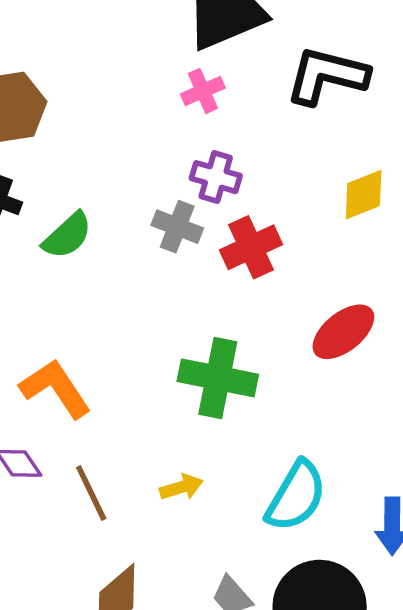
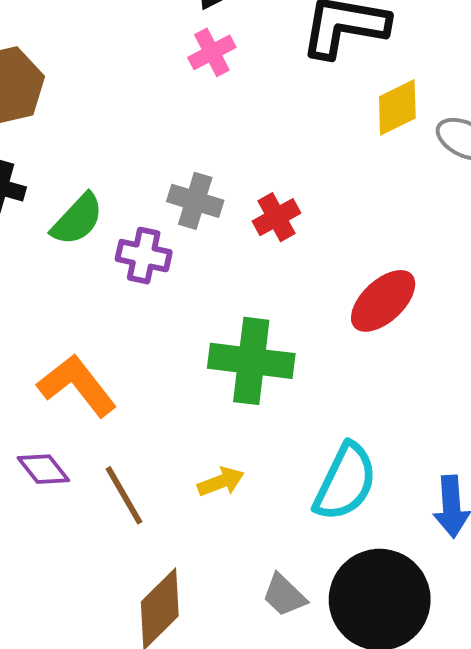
purple cross: (216, 177) -> (144, 256), moved
yellow diamond: (364, 195) -> (397, 107), moved
red cross: (251, 247) -> (277, 217), size x0.7

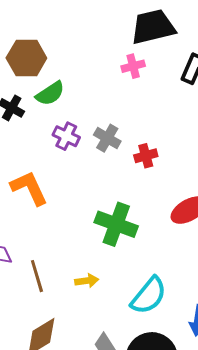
green semicircle: (77, 219) -> (50, 93), moved
purple cross: (144, 256) -> (66, 136), moved
orange L-shape: (77, 385) -> (29, 188), moved

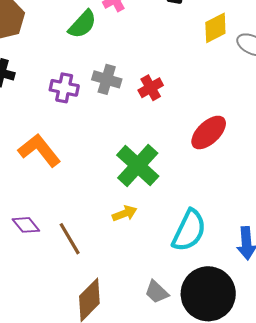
green semicircle: (50, 93) -> (82, 24), moved
green cross: (116, 224) -> (138, 166), turned 36
yellow arrow: (87, 281) -> (125, 213), moved

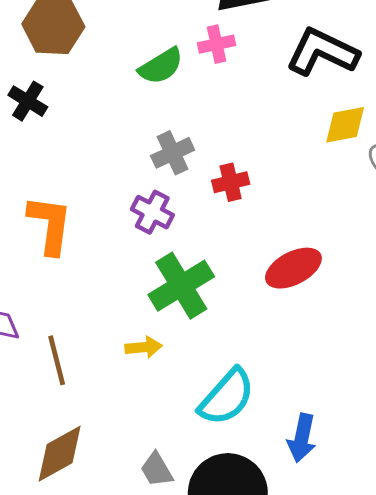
gray cross: (107, 79) -> (173, 153), turned 32
purple cross: (64, 88) -> (152, 212), moved
orange L-shape: (39, 150) -> (50, 225), turned 30

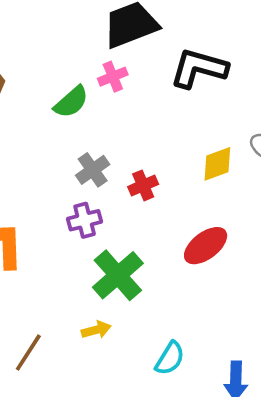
yellow diamond: (345, 125) -> (217, 164), moved
purple cross: (152, 212) -> (85, 220), turned -32
brown line: (57, 360) -> (28, 352), turned 57
cyan semicircle: (227, 397) -> (170, 358), size x0.7

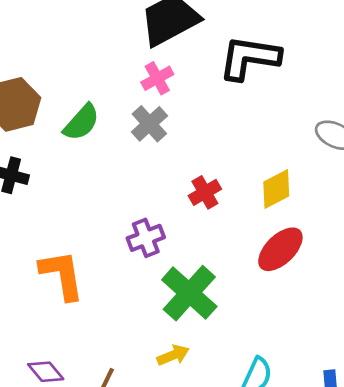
green semicircle: (71, 102) -> (81, 122), moved
yellow diamond: (217, 164) -> (276, 189), moved
gray cross: (93, 170) -> (149, 124), moved

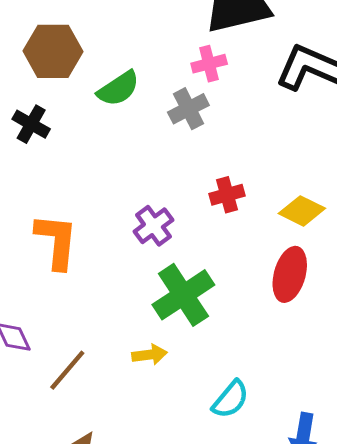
yellow diamond: (276, 189) -> (302, 211), turned 39
purple cross: (146, 238) -> (153, 226), turned -30
red ellipse: (280, 249) -> (290, 274), turned -45

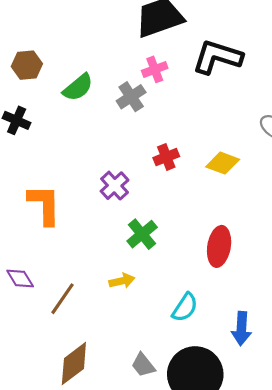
brown hexagon: (53, 51) -> (27, 65), size x0.7
pink cross: (209, 64) -> (155, 69), moved
red ellipse: (290, 274) -> (219, 246), moved
green cross: (183, 295) -> (142, 234), size x0.7

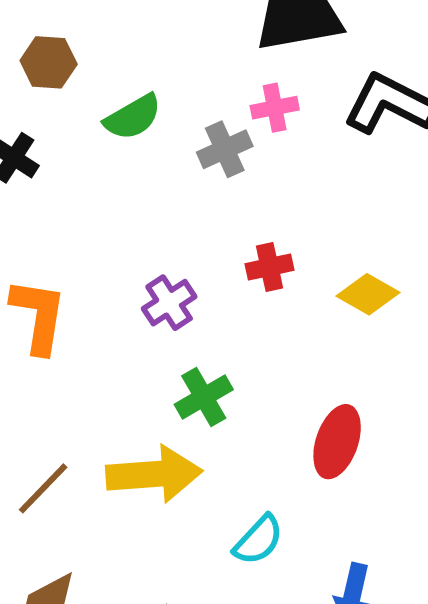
yellow arrow: (122, 281) -> (154, 474), size x2.0

